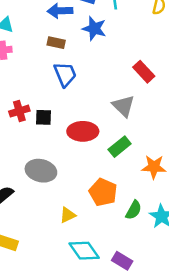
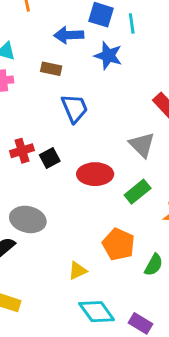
brown rectangle: (56, 43) -> (51, 69), moved
black square: (43, 117) -> (50, 158), turned -30
gray ellipse: (41, 171) -> (28, 219), moved

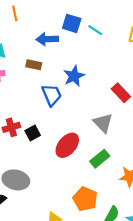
cyan line: (132, 23) -> (95, 30), turned -48
blue star: (108, 56) -> (74, 76), moved, turned 30
red ellipse: (95, 174) -> (67, 145), turned -50

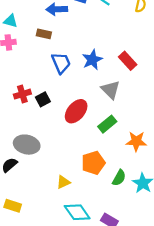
blue star: (74, 76) -> (92, 60), moved
orange pentagon: (85, 199) -> (93, 163), turned 30

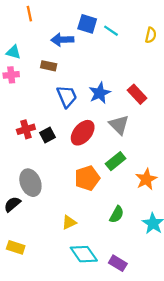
red ellipse: (76, 111) -> (83, 133), moved
orange star: (136, 141) -> (146, 179), turned -30
gray ellipse: (27, 145) -> (30, 183), turned 55
orange pentagon: (93, 163) -> (87, 178), moved
green semicircle: (119, 178) -> (117, 214), moved

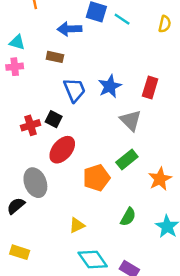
red rectangle: (137, 94) -> (150, 87), turned 60
red ellipse: (83, 133) -> (62, 150), moved
black square: (47, 135) -> (54, 119), moved, turned -35

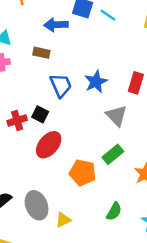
orange pentagon: (96, 178) -> (83, 173), turned 30
gray ellipse: (35, 183) -> (37, 205), moved

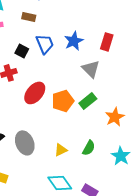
black square: (40, 114) -> (22, 51), moved
orange pentagon: (83, 173) -> (63, 101), moved, turned -30
yellow triangle: (63, 220) -> (61, 150), moved

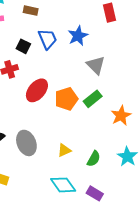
red rectangle: (107, 42) -> (109, 13), moved, turned -30
green semicircle: (89, 148) -> (94, 159), moved

